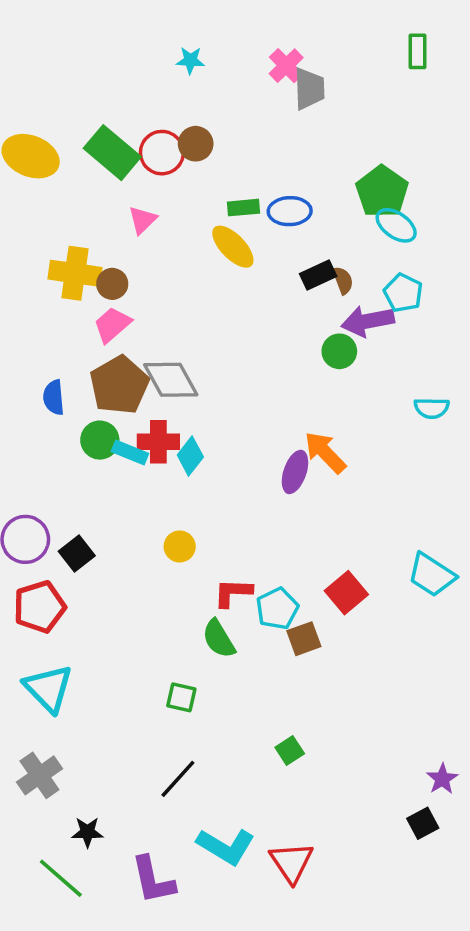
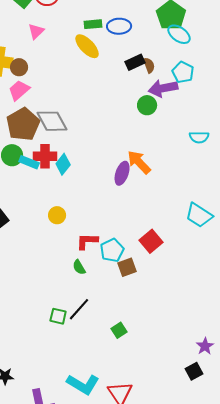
cyan trapezoid: (432, 575) -> (199, 215), moved
green semicircle: (219, 639) -> (79, 267), size x0.7
green square: (181, 697) -> (58, 316), moved
black line: (178, 779) -> (79, 309), moved

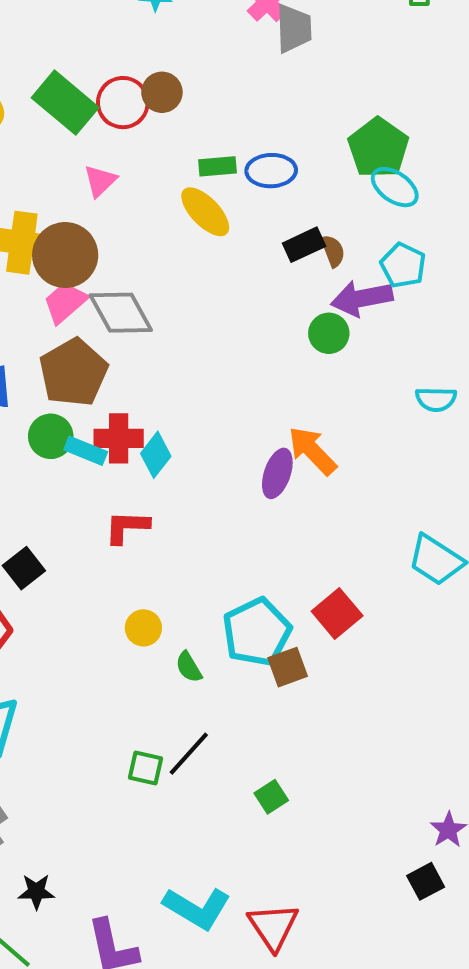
brown circle: (19, 67) -> (65, 255), size x1.8
gray diamond: (52, 121) -> (121, 313), moved
yellow circle: (57, 215) -> (143, 628), moved
red L-shape: (87, 241) -> (127, 527), moved
cyan pentagon: (112, 250) -> (257, 632), size x1.4

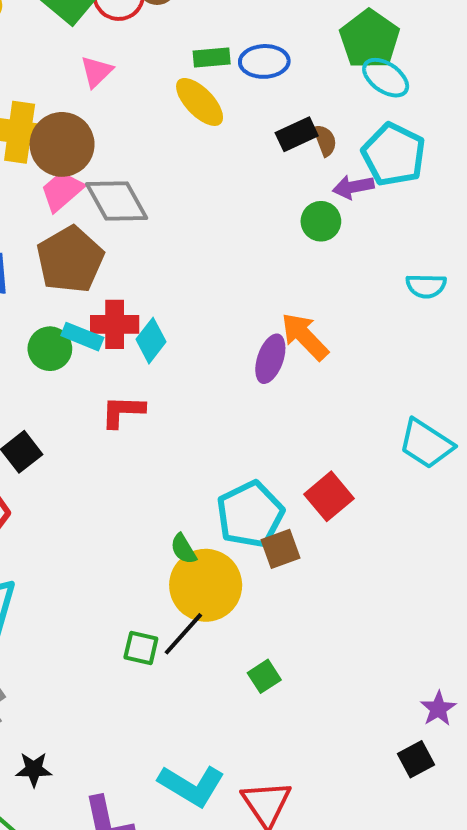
cyan pentagon: (403, 265) -> (394, 155), size x1.4
purple arrow: (362, 298) -> (353, 187), size x0.7
green circle: (51, 436) -> (50, 349), moved
yellow circle: (143, 628) -> (206, 585), moved, size x2.0

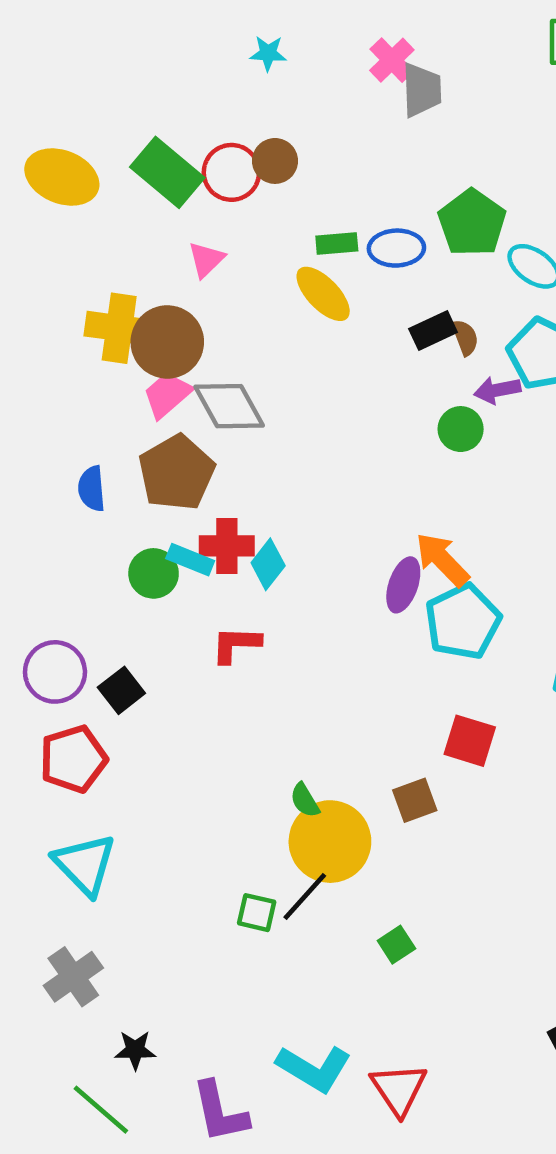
green pentagon: (369, 39) -> (472, 223), moved
red square: (329, 496) -> (470, 741), turned -33
cyan pentagon: (250, 515) -> (463, 622), moved

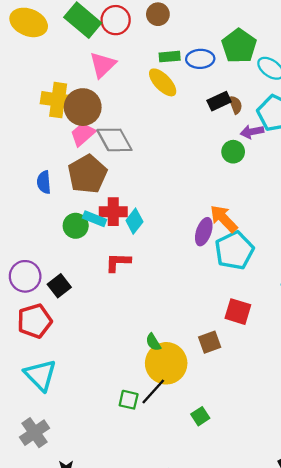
brown circle: (275, 161) -> (158, 14), moved
pink triangle: (206, 259) -> (103, 65), size x1.4

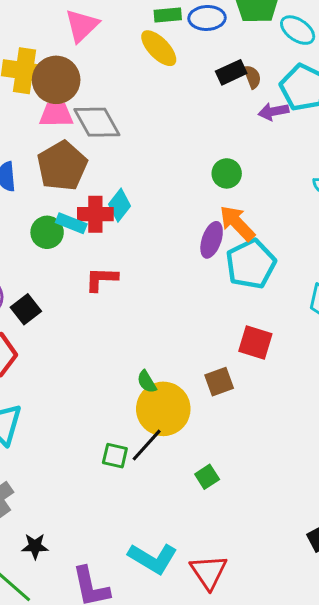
pink trapezoid: (83, 134) -> (56, 115), turned 40
green circle: (233, 152) -> (227, 173), moved
cyan diamond: (134, 221) -> (120, 205), moved

